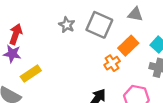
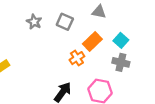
gray square: (99, 25) -> (65, 22), size x0.7

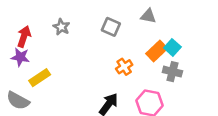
gray star: (34, 22) -> (61, 27), moved
orange rectangle: (92, 42) -> (157, 51), moved

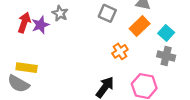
orange rectangle: (157, 51) -> (140, 26), moved
purple star: (20, 57) -> (40, 25), moved, turned -30
yellow rectangle: (40, 78) -> (27, 68), moved, turned 42

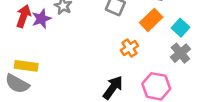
gray cross: (166, 56) -> (180, 53), turned 36

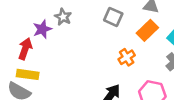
red arrow: (24, 16) -> (25, 49), moved

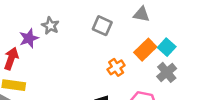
orange rectangle: (147, 30) -> (145, 50), moved

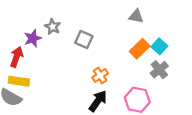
gray square: (102, 26) -> (84, 39), moved
orange cross: (116, 67) -> (100, 75), moved

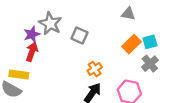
gray star: (53, 27) -> (50, 23), size x1.5
cyan square: (159, 46) -> (150, 42), turned 32
red arrow: (17, 57) -> (32, 52), moved

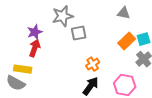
gray star: (50, 23) -> (63, 16), moved, turned 30
gray square: (79, 35) -> (79, 33), turned -35

